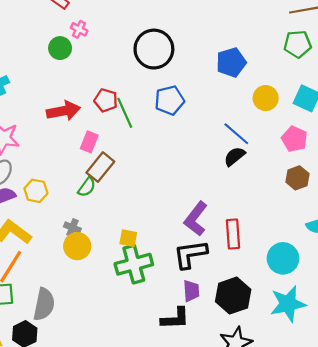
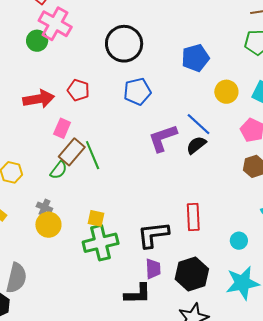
pink cross: (79, 29) -> (55, 24), size x2.0
green line: (125, 113) -> (93, 155), moved
purple L-shape: (196, 219) -> (163, 138), moved, turned 32
cyan circle: (283, 258) -> (239, 241), size x0.6

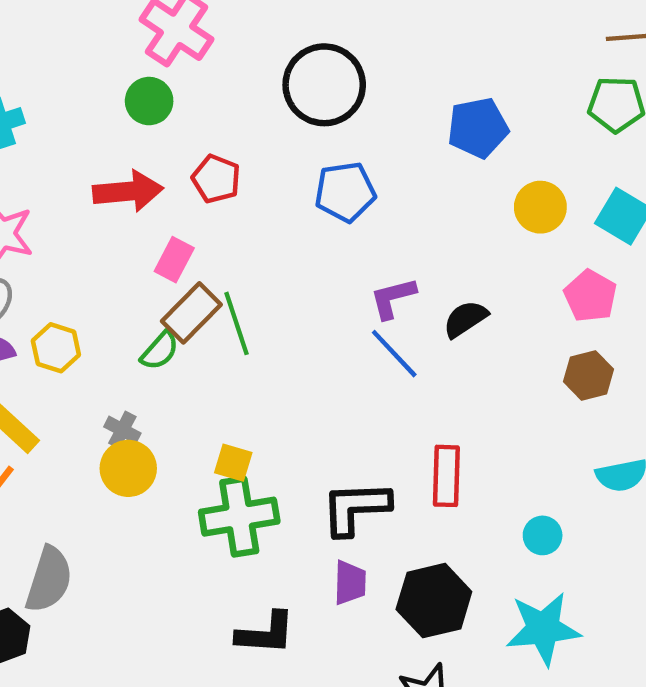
green circle: (37, 41) -> (149, 101), moved
blue line: (199, 124) -> (394, 354), moved
purple L-shape: (163, 138) -> (393, 298), size x0.7
black L-shape: (138, 294) -> (266, 633), moved

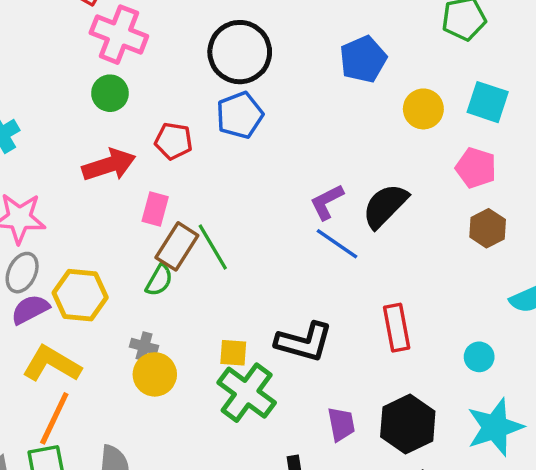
blue pentagon: (345, 192) -> (240, 115), moved
black semicircle: (465, 319) -> (385, 206), size x1.4
yellow hexagon: (56, 348) -> (80, 295), size x1.4
black L-shape: (356, 508) -> (304, 342), moved, turned -150
green cross: (239, 517) -> (247, 393), turned -32

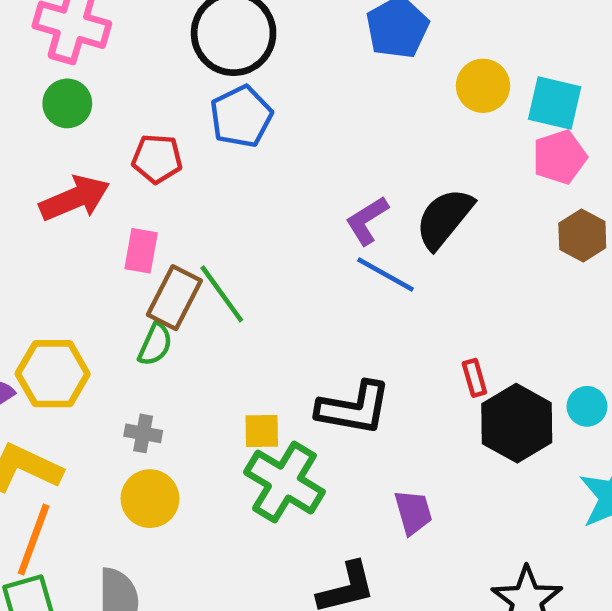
cyan square: (488, 102) -> (555, 103), moved
pink pentagon: (476, 168) -> (560, 157), turned -30
red rectangle: (397, 328) -> (474, 378), size x0.6
yellow circle: (155, 374) -> (150, 499), moved
black hexagon: (408, 424) -> (517, 423), moved

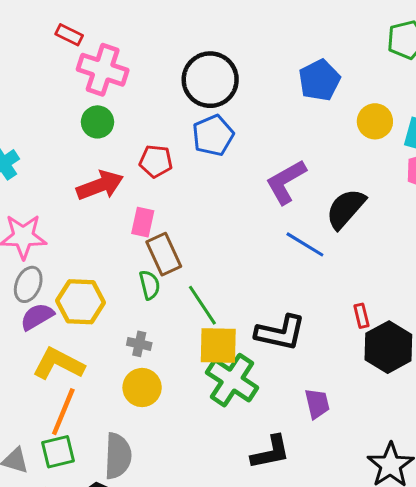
purple L-shape: (367, 220) -> (286, 182), moved, size x1.4
green line: (222, 294) -> (202, 305), moved
brown rectangle: (174, 298) -> (164, 254), turned -54
green semicircle: (155, 344) -> (150, 285), turned -40
yellow square: (262, 431) -> (218, 345), size x1.6

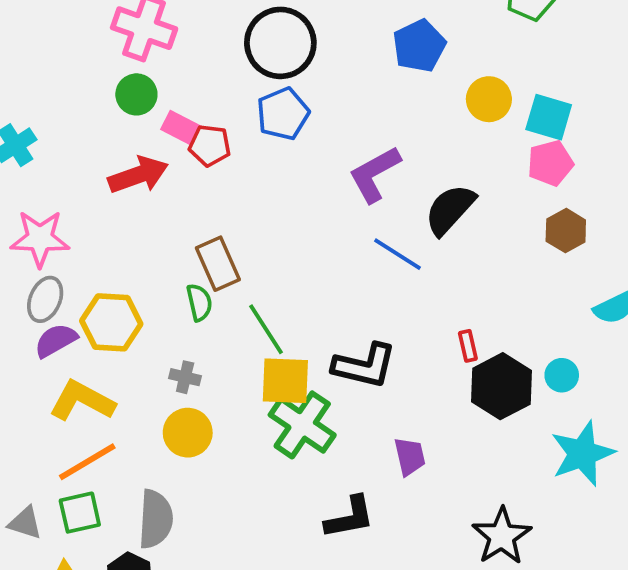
pink rectangle: (143, 222) -> (181, 128), moved, turned -76
orange line: (63, 412) -> (87, 462), turned 36

